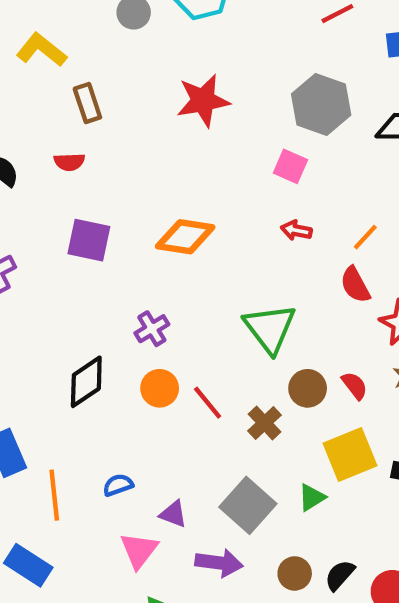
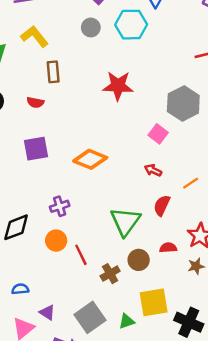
purple square: (89, 240) -> (36, 149), turned -35
red semicircle: (355, 285) -> (162, 205), moved, turned 40
red semicircle: (355, 386) -> (168, 248), moved, turned -70

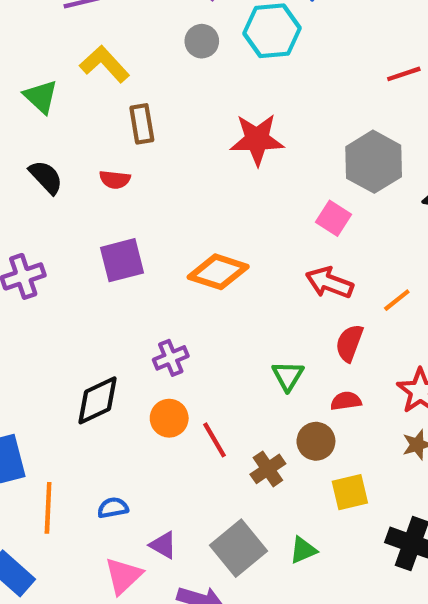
red arrow: (153, 170) -> (329, 283), size x1.5
green triangle: (125, 222) -> (288, 376), size x0.6
red semicircle: (168, 248) -> (346, 401), moved
yellow square: (154, 302) -> (350, 492), moved, size x0.7

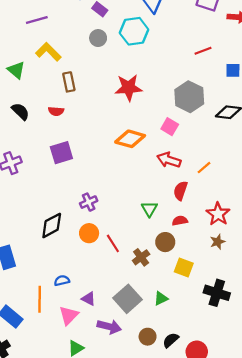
orange diamond: (218, 272) -> (130, 139), moved
yellow square: (350, 492) -> (184, 268), turned 36
orange line: (48, 508) -> (40, 299), moved

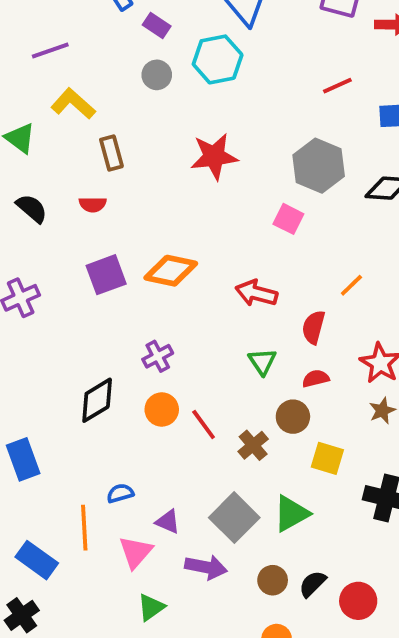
orange diamond: (130, 139) -> (171, 271), moved
red arrow: (169, 160) -> (256, 293), moved
green triangle: (161, 298) -> (291, 514), size x1.5

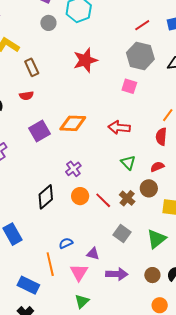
red line: (337, 86) -> (142, 25), moved
red semicircle: (314, 327) -> (161, 137), moved
brown cross: (253, 445) -> (127, 198), moved
gray square: (234, 518) -> (122, 234), moved, size x0.7
green triangle: (151, 607) -> (82, 301), moved

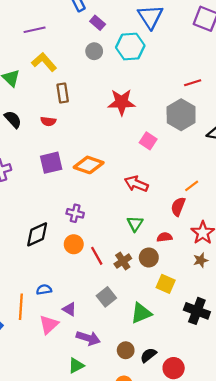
pink square: (129, 86) -> (148, 141), moved
purple cross: (73, 169) -> (75, 213), turned 35
green triangle: (82, 301) -> (76, 366), moved

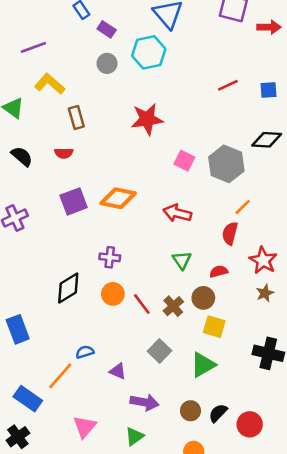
gray hexagon: (181, 115) -> (226, 164), moved
yellow square: (166, 284) -> (214, 327), moved
orange line: (21, 307) -> (60, 376), turned 45
pink triangle: (49, 325) -> (85, 427), moved

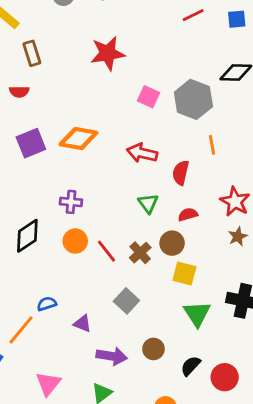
orange line: (243, 207) -> (212, 145), turned -54
red semicircle: (230, 233) -> (181, 173), moved
green triangle: (203, 365) -> (197, 314), moved, turned -32
brown circle: (190, 411) -> (153, 349), moved

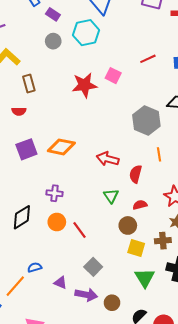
pink square: (148, 97) -> (113, 76), moved
brown cross: (140, 253) -> (163, 241), moved, turned 35
purple arrow: (112, 356) -> (86, 295), moved

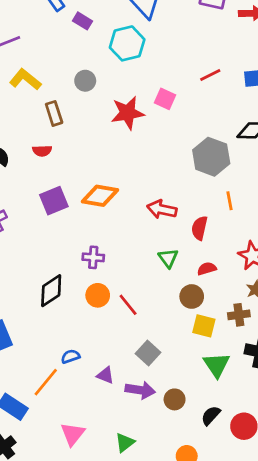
gray circle: (53, 41) -> (85, 81), moved

